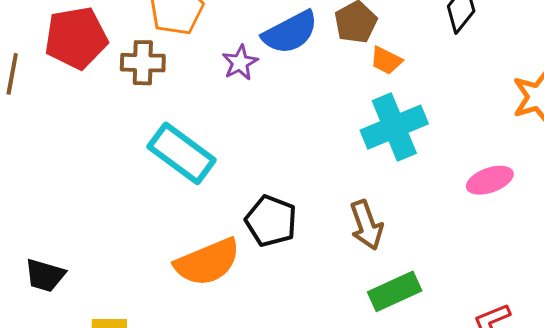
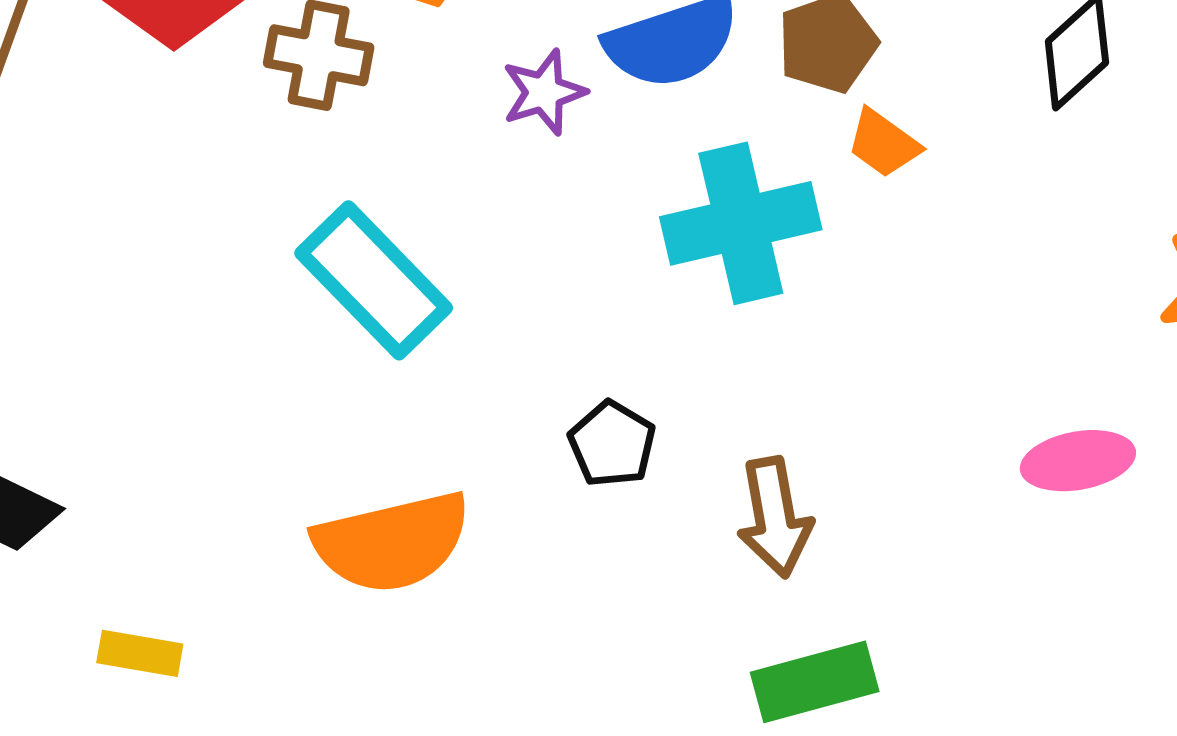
cyan cross: (394, 127) -> (741, 223), moved
black pentagon: (271, 221) -> (612, 444), moved, size x0.7

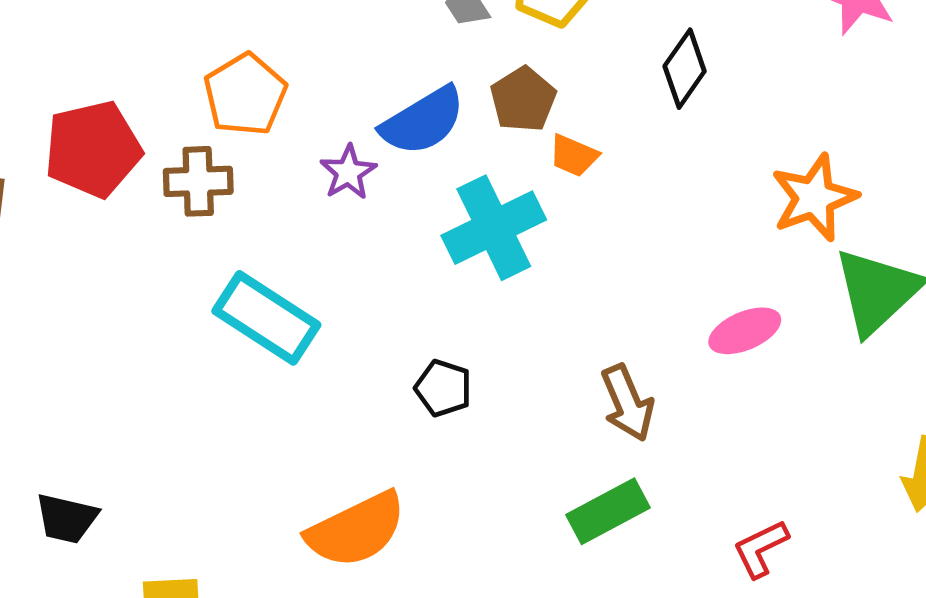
brown arrow: (775, 517) -> (627, 403), moved
orange semicircle: (392, 542) -> (356, 530), moved

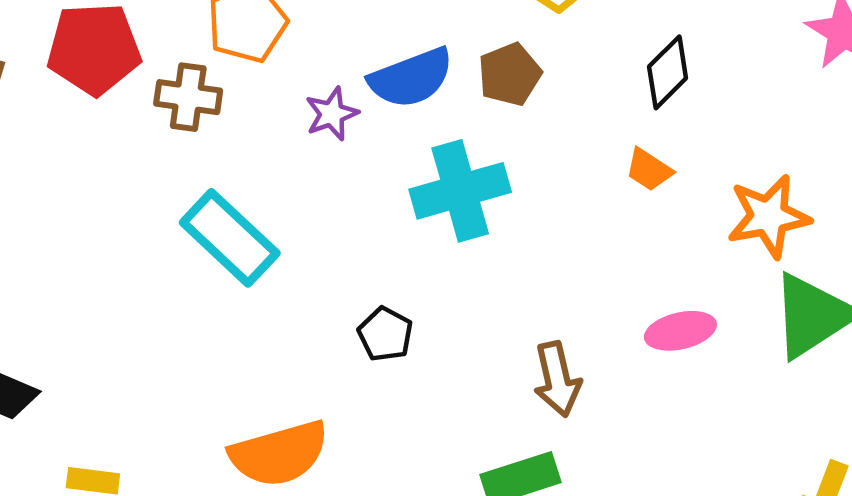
orange trapezoid: (574, 156) -> (649, 170), moved

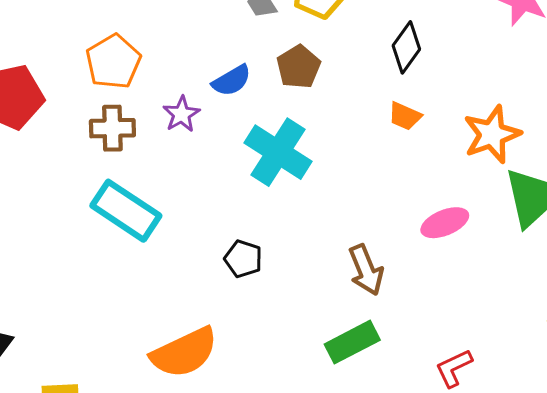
blue semicircle: (411, 78) -> (232, 81), size x0.7
brown cross: (188, 97) -> (112, 128), moved
cyan cross: (460, 191) -> (278, 152), turned -32

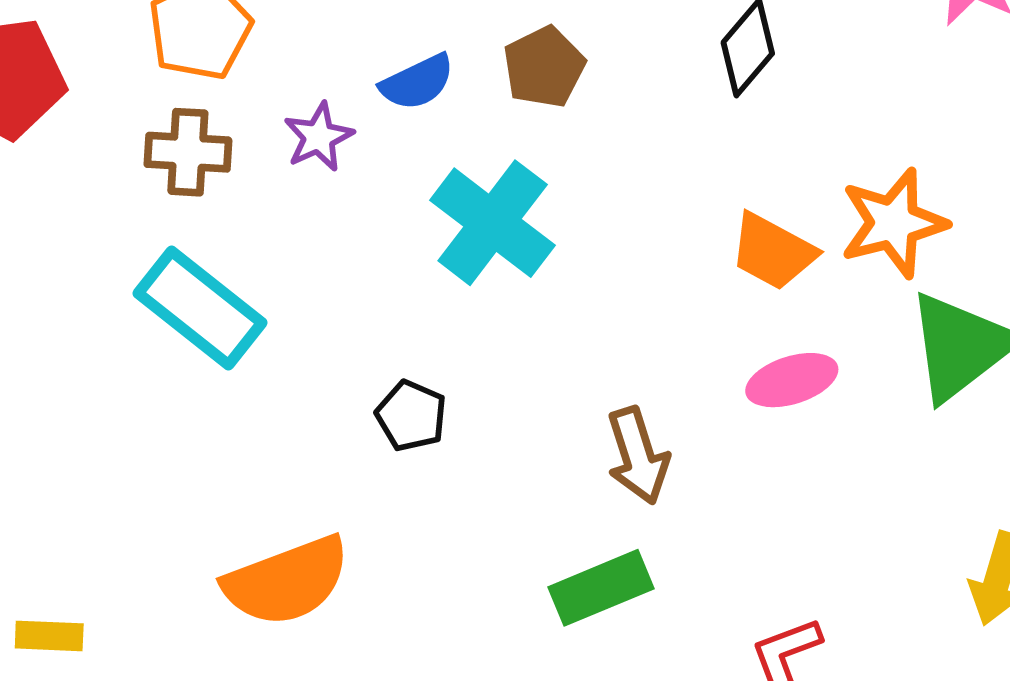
orange trapezoid: (405, 116) -> (773, 251), moved, size x1.4

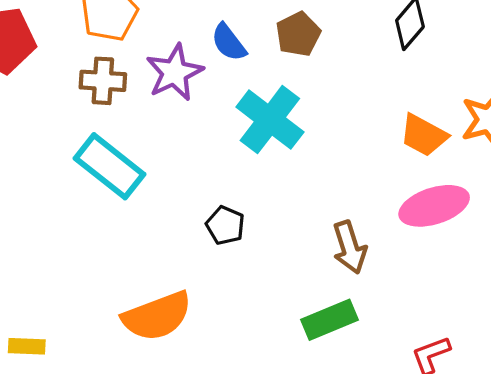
blue semicircle: (417, 82) -> (229, 42), turned 78
purple star: (319, 137) -> (175, 72), size x1.5
pink ellipse: (792, 380) -> (434, 206), size x1.4

